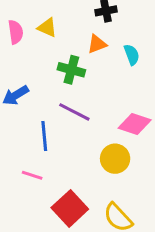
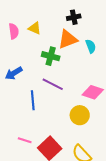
orange triangle: (97, 44) -> (68, 39), size x1.5
pink line: (32, 175) -> (25, 140), moved

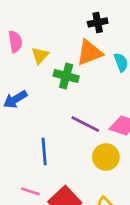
yellow triangle: (35, 28) -> (40, 55), moved, turned 48
purple line: (53, 84) -> (85, 124), moved
blue line: (33, 100) -> (44, 152), moved

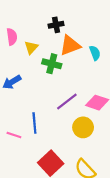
black cross: (98, 22) -> (56, 25), moved
purple line: (85, 124) -> (67, 101), turned -65
pink line: (30, 191) -> (14, 135), moved

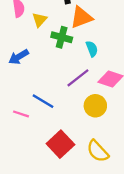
cyan semicircle: (95, 53) -> (92, 49), moved
blue line: (34, 123) -> (43, 101), turned -54

